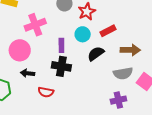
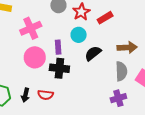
red rectangle: (108, 31) -> (105, 18), moved
pink circle: (20, 50) -> (35, 57), moved
black arrow: (28, 73) -> (25, 95), moved, turned -80
gray semicircle: (123, 73) -> (121, 71), turned -78

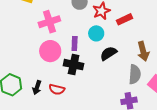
brown arrow: (127, 47) -> (143, 51), turned 72

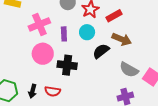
purple rectangle: (75, 43) -> (64, 34), moved
brown arrow: (143, 51) -> (122, 39), moved, turned -48
gray semicircle: (135, 74) -> (129, 70), turned 120

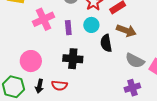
black semicircle: (101, 51) -> (106, 43), turned -60
pink circle: (43, 54) -> (31, 61), moved

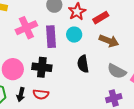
purple rectangle: (68, 28) -> (51, 37), size x1.5
black semicircle: (106, 43) -> (83, 64), moved
black cross: (73, 59) -> (42, 67), moved

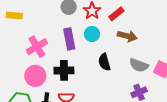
pink cross: (26, 28) -> (37, 47), moved

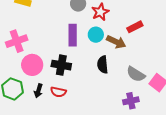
red rectangle: (116, 14) -> (135, 27), moved
brown arrow: (127, 36) -> (116, 42), moved
pink cross: (37, 47) -> (17, 41), moved

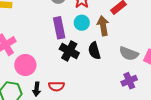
brown arrow: (116, 42) -> (103, 26), turned -114
black cross: (61, 65) -> (69, 51), moved, turned 30

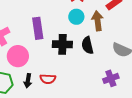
purple rectangle: (59, 28) -> (38, 28), moved
black cross: (69, 51) -> (62, 44), turned -30
purple cross: (129, 81) -> (111, 78), moved

